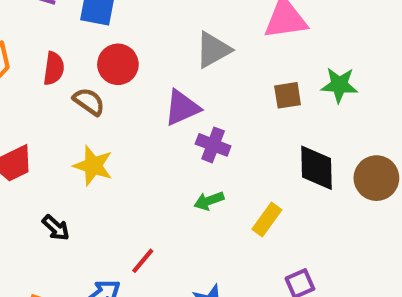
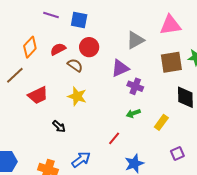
red semicircle: (54, 68) -> (58, 49), turned -126
brown square: (288, 95) -> (171, 62), size x1.6
red line: (143, 261) -> (114, 138), moved

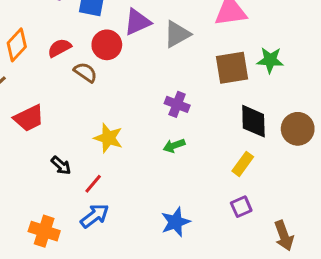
purple triangle: (120, 68) -> (137, 22), moved
yellow star: (77, 96) -> (108, 138), moved
yellow rectangle: (161, 122) -> (243, 164), moved
red line: (114, 138) -> (93, 184), moved

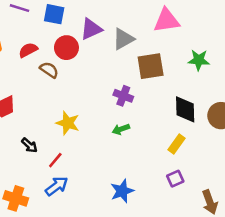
brown square: (232, 68) -> (151, 66), moved

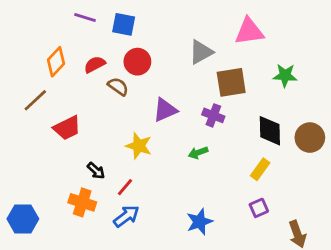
purple triangle: (91, 29) -> (165, 110), moved
purple cross: (123, 96) -> (213, 115), moved
orange cross: (16, 198) -> (82, 202), moved

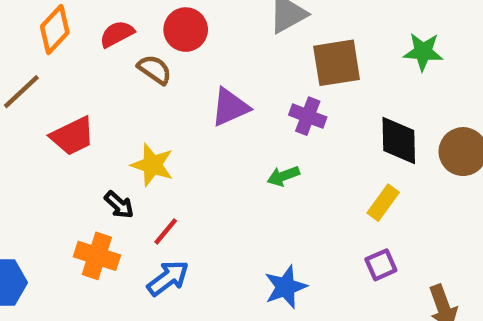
yellow star: (139, 146) -> (152, 165), moved

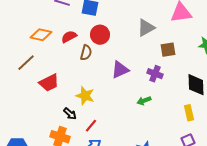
orange diamond: (55, 30) -> (41, 35), turned 60
brown square: (337, 63) -> (168, 50), size x0.7
brown semicircle: (155, 69) -> (86, 53), turned 70
yellow rectangle: (383, 203) -> (189, 113), turned -49

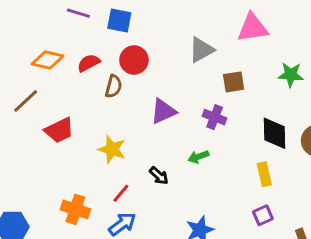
black arrow: (70, 114) -> (159, 176), moved

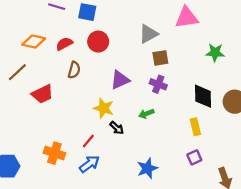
brown square: (234, 82) -> (160, 58), moved
brown semicircle: (113, 86) -> (74, 70), moved
yellow star: (112, 149) -> (104, 108), moved

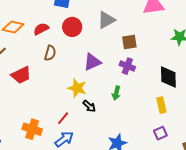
gray triangle: (148, 34) -> (106, 20), moved
green arrow: (146, 114) -> (116, 93), turned -56

